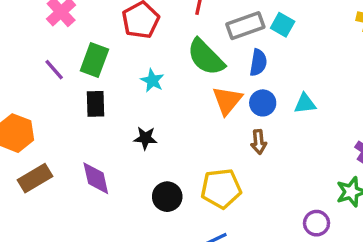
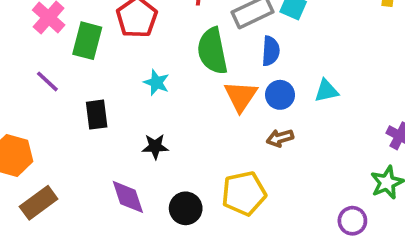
green semicircle: (206, 57) -> (212, 51), turned 39
green rectangle: (94, 60) -> (87, 41), moved
brown arrow: (259, 142) -> (280, 138), turned 85
purple diamond: (96, 178) -> (128, 197), moved

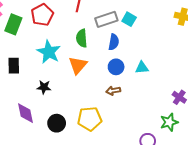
green semicircle: (212, 51) -> (82, 38), size x0.7
cyan star: (156, 83) -> (49, 52), size x1.6
orange triangle: (241, 96) -> (78, 65), moved

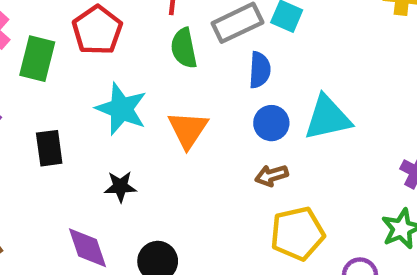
green semicircle: (82, 38) -> (184, 48), moved
cyan triangle: (142, 68) -> (328, 118), size x1.6
yellow pentagon: (90, 119) -> (297, 233), moved

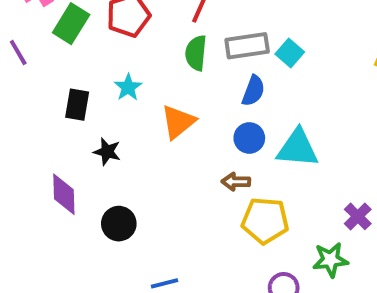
cyan star: (121, 109) -> (128, 87), size x0.6
black rectangle: (49, 148) -> (77, 105), moved
yellow pentagon: (297, 233) -> (265, 221), moved

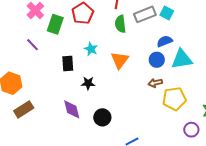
blue semicircle: (253, 91) -> (165, 41), moved, turned -119

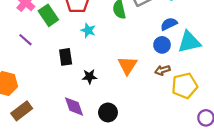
green rectangle: (55, 24) -> (48, 15), turned -48
cyan star: (91, 49) -> (88, 30), moved
orange triangle: (120, 60) -> (128, 65), moved

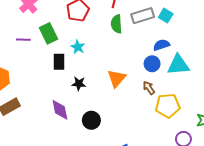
green rectangle: (48, 15) -> (48, 33), moved
cyan star: (88, 30) -> (78, 47), moved
purple line: (25, 40) -> (23, 40), turned -48
brown arrow: (162, 70) -> (149, 88), turned 64

